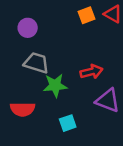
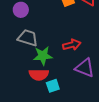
red semicircle: (23, 109) -> (39, 75), moved

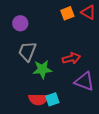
gray trapezoid: (28, 38) -> (27, 51), turned -85
red semicircle: (39, 75) -> (38, 99), moved

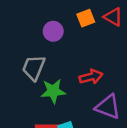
purple circle: (20, 23) -> (53, 31), moved

